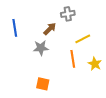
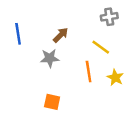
gray cross: (68, 14) -> (109, 17), moved
yellow line: (83, 39) -> (101, 47), turned 63

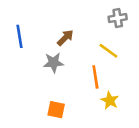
yellow star: (115, 78) -> (110, 100), moved

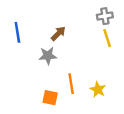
yellow line: (108, 51) -> (107, 38), moved, turned 36
orange line: (95, 77) -> (71, 84), moved

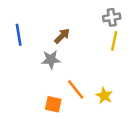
yellow line: (107, 38) -> (114, 41), turned 30
orange line: (71, 84) -> (76, 89), turned -30

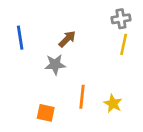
orange line: (76, 89) -> (82, 97), turned 45
orange square: (53, 104) -> (46, 113), moved

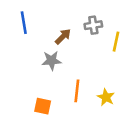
gray cross: (121, 19) -> (93, 25), moved
blue line: (20, 38) -> (24, 23), moved

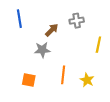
yellow line: (116, 42) -> (98, 45), moved
orange square: (43, 106) -> (29, 80), moved

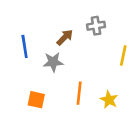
blue line: (19, 19) -> (25, 46), moved

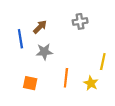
brown arrow: (65, 37) -> (40, 27), moved
yellow line: (123, 56) -> (103, 62), moved

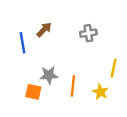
gray cross: (80, 21) -> (88, 33), moved
gray star: (44, 52) -> (49, 75), moved

